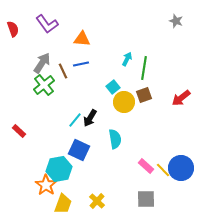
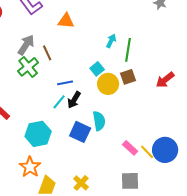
blue line: (81, 64) -> (65, 83), moved
blue square: (79, 150) -> (80, 132), moved
cyan hexagon: (59, 169) -> (38, 134), moved

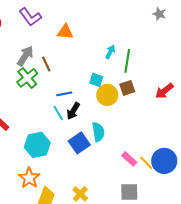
cyan square: (97, 69) -> (96, 80), turned -32
cyan line: (59, 102) -> (58, 113), turned -70
blue square: (80, 132) -> (79, 143), turned 30

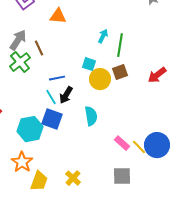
blue square: (79, 143) -> (52, 119), moved, turned -35

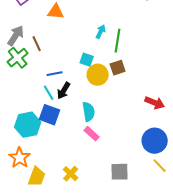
red arrow: (157, 75) -> (155, 103), moved, turned -120
pink rectangle: (122, 143) -> (92, 134), moved
yellow line: (139, 147) -> (160, 166), moved

